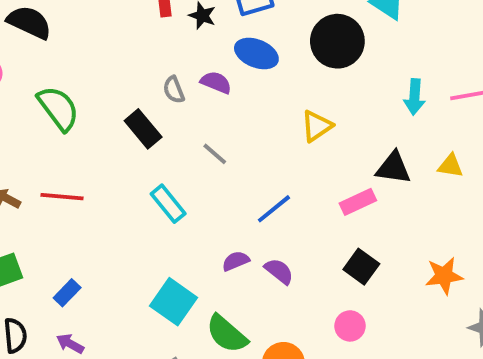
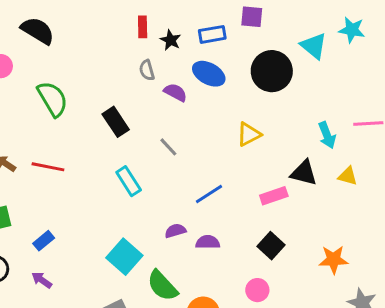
gray semicircle: (174, 90) -> (147, 70), moved
cyan arrow: (414, 97) -> (327, 135), moved, turned -32
purple semicircle: (279, 271) -> (208, 242), turned -45

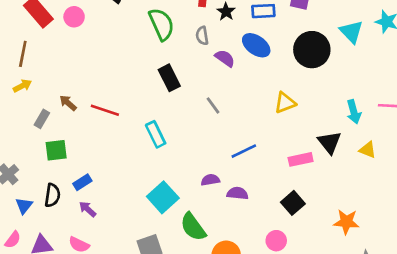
green semicircle: (53, 99) -> (161, 24), moved
black triangle: (304, 173) -> (329, 142), turned 30
cyan rectangle: (129, 181) -> (156, 134), moved
blue rectangle: (44, 241) -> (82, 182), moved

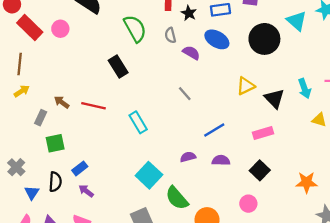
black rectangle: (169, 78) -> (118, 66), moved
black triangle: (329, 142) -> (274, 99), moved
purple semicircle: (238, 193) -> (221, 160), moved

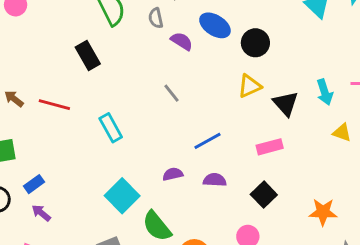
black circle: (264, 39) -> (255, 43), moved, size x0.7

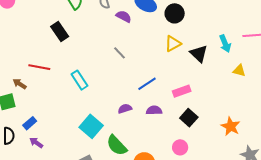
brown arrow: (14, 99) -> (20, 84), moved
pink rectangle: (270, 147) -> (182, 91), moved
orange star: (323, 212) -> (231, 126), turned 30

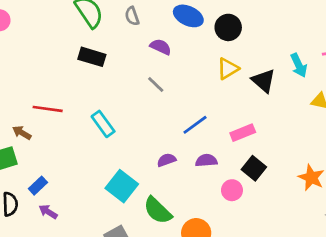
purple semicircle: (124, 16) -> (161, 47), moved
black rectangle: (60, 32) -> (92, 57), moved, turned -36
pink circle: (180, 147) -> (232, 190), moved

